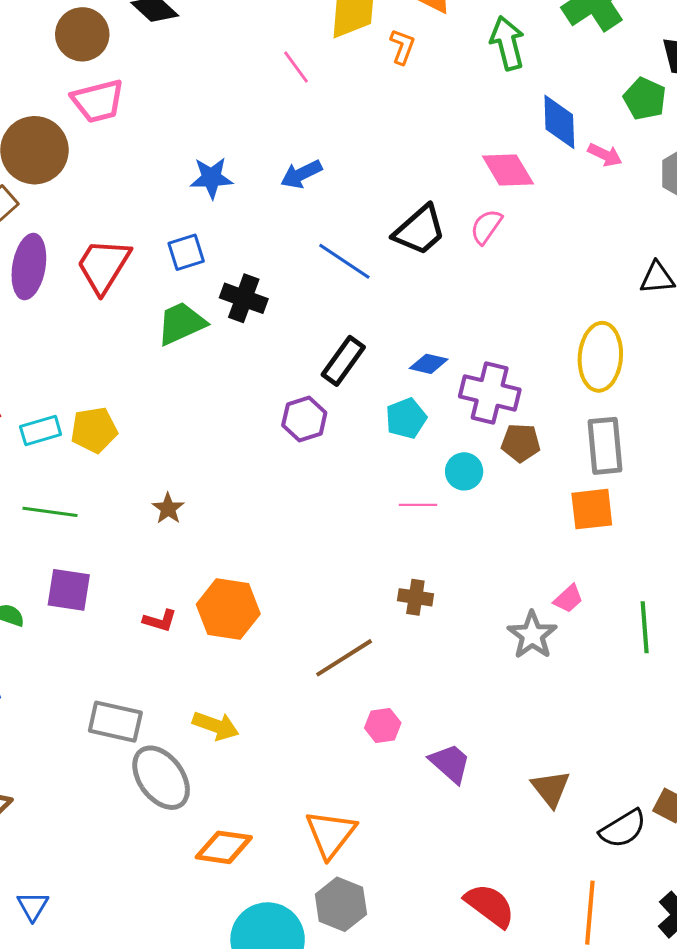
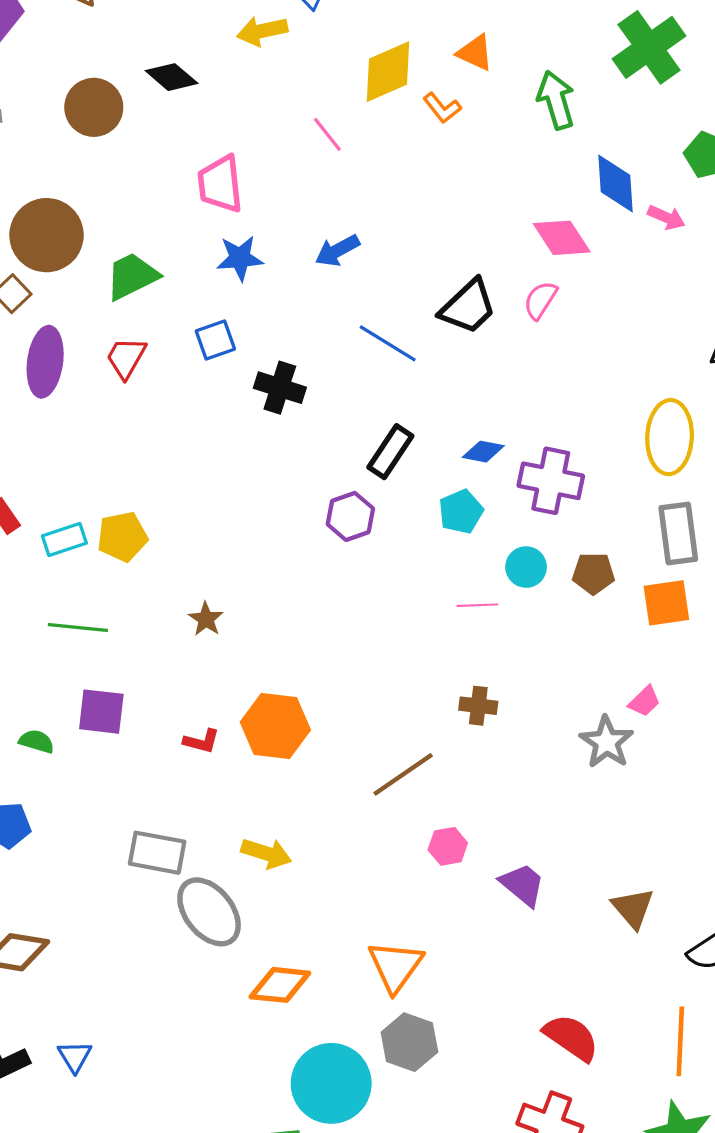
orange L-shape: (402, 47) -> (442, 108), turned 123
pink trapezoid: (98, 101) -> (220, 184), moved, turned 100
red trapezoid: (103, 266) -> (126, 358), size x0.7
green trapezoid: (181, 323) -> (132, 276), moved
brown pentagon: (521, 443) -> (593, 573), moved

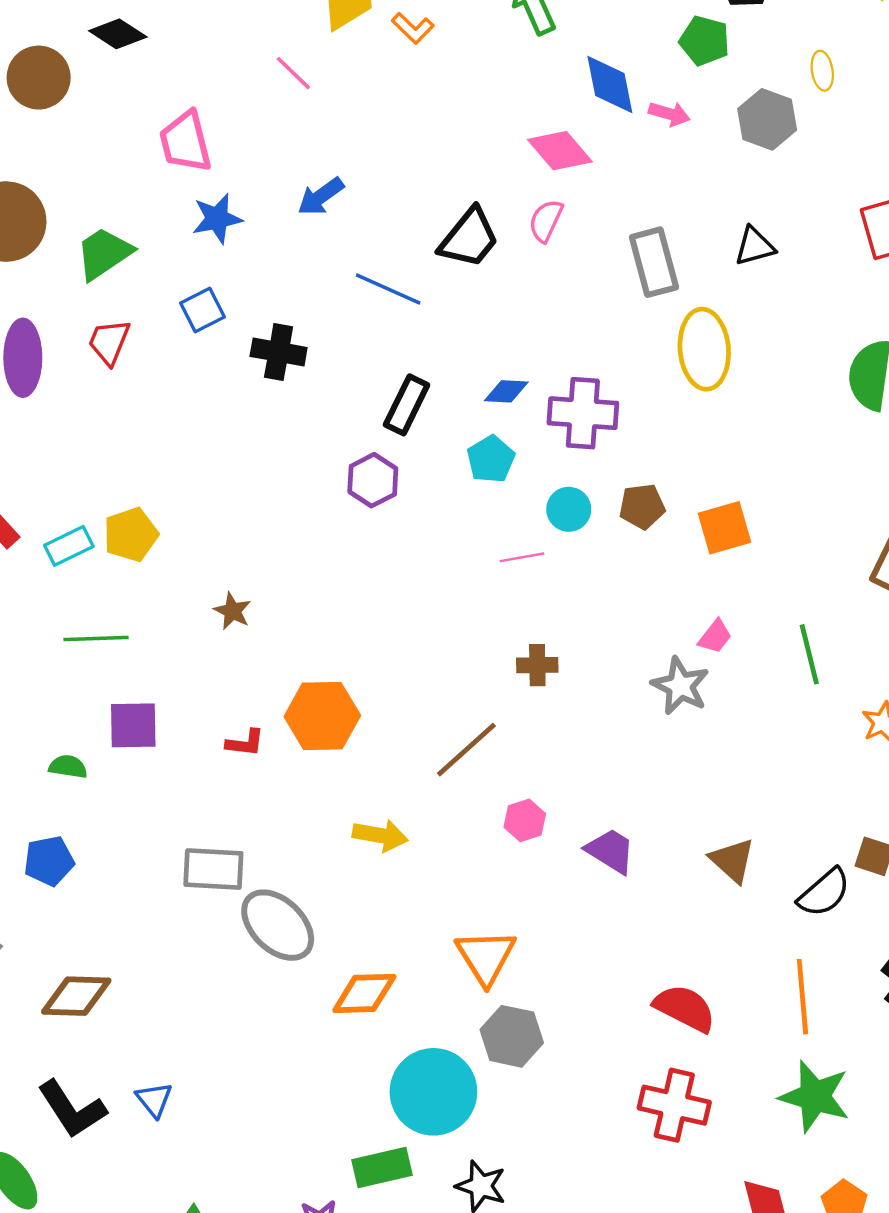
gray rectangle: (678, 534) -> (654, 262), moved
yellow arrow: (266, 853) -> (380, 835), moved

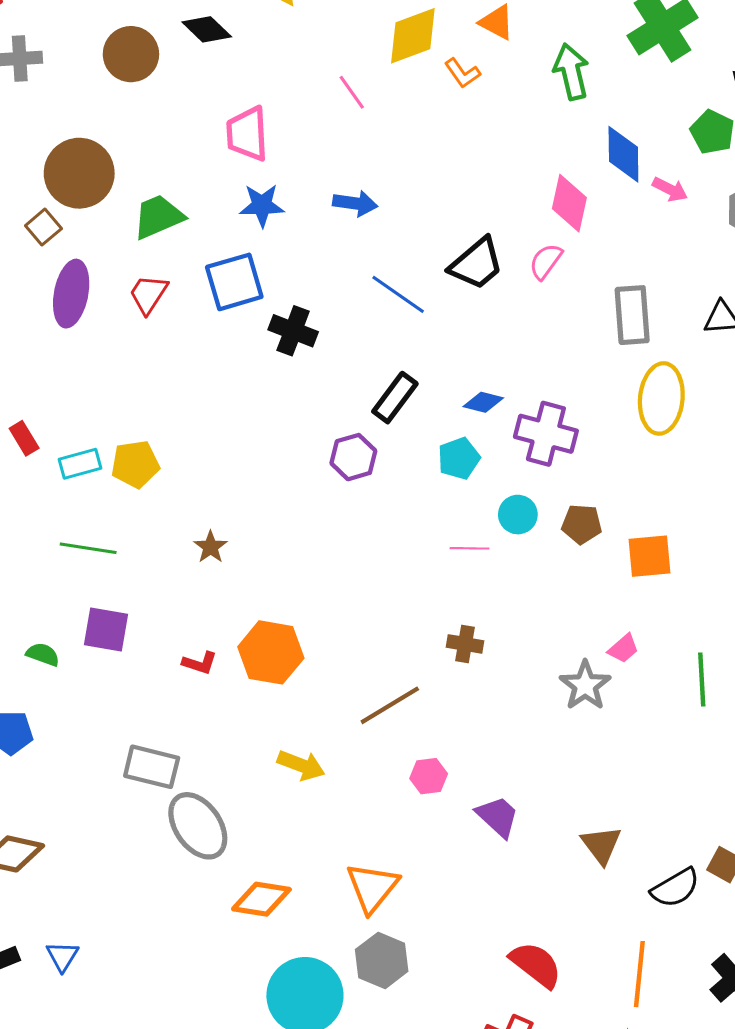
pink diamond: (560, 151) -> (569, 203), turned 42
blue arrow: (321, 196) -> (355, 203), turned -147
blue square: (203, 310) -> (234, 282), size x1.5

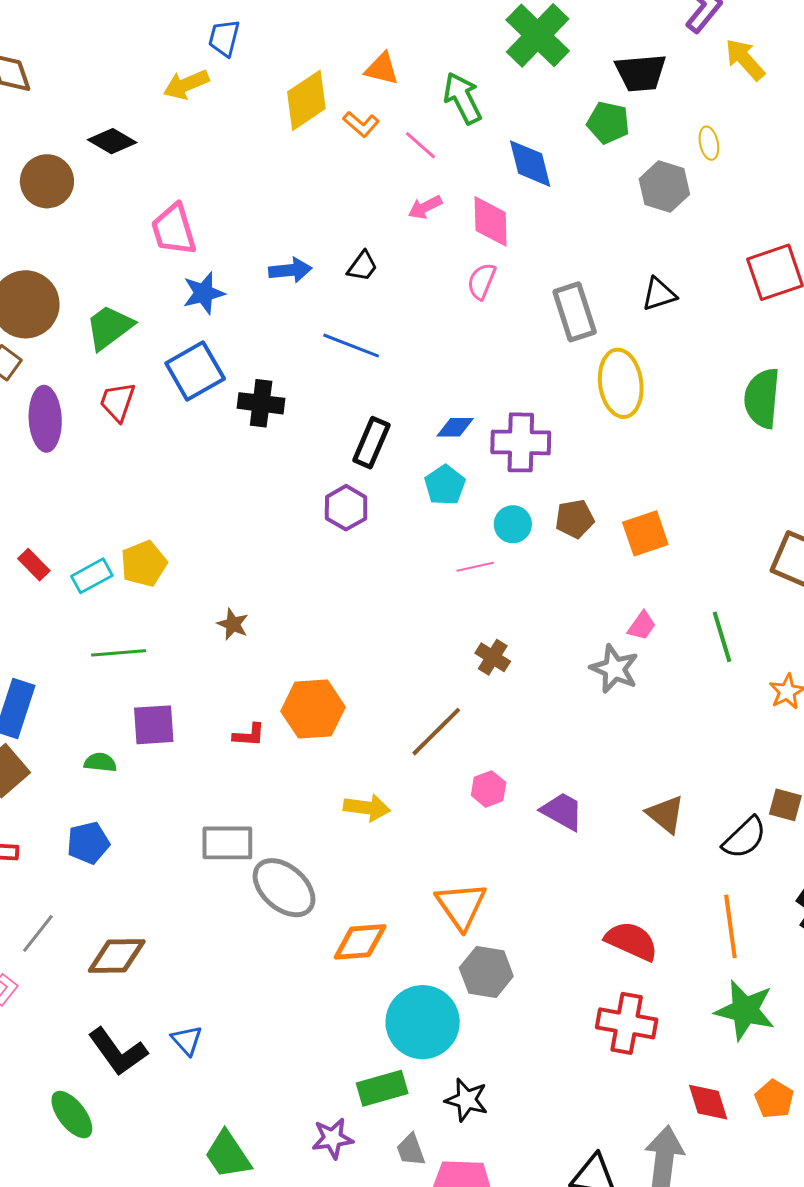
pink line: (352, 92) -> (421, 145), moved
pink arrow: (670, 189) -> (425, 207), moved, turned 140
black trapezoid: (476, 264) -> (362, 266), moved, size x0.6
brown cross: (465, 644) -> (493, 657), turned 36

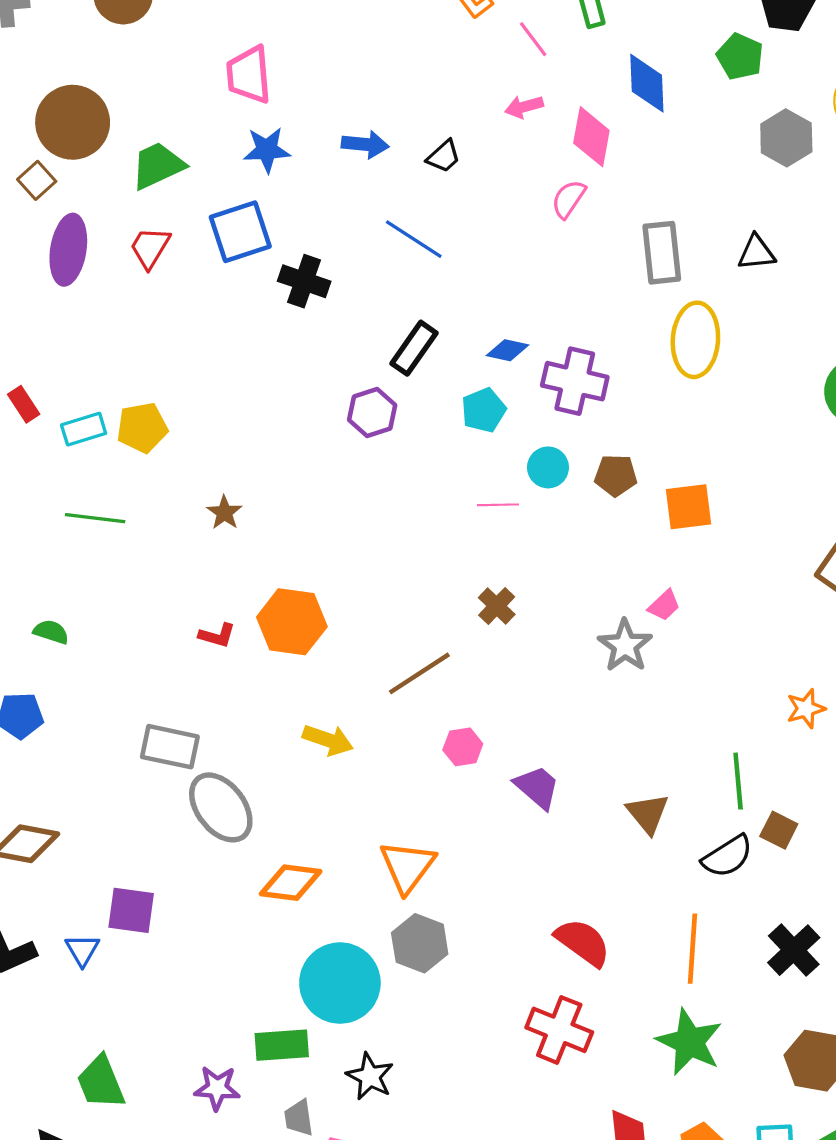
green line: (722, 637) -> (738, 781), moved
purple square: (154, 725) -> (131, 910), moved

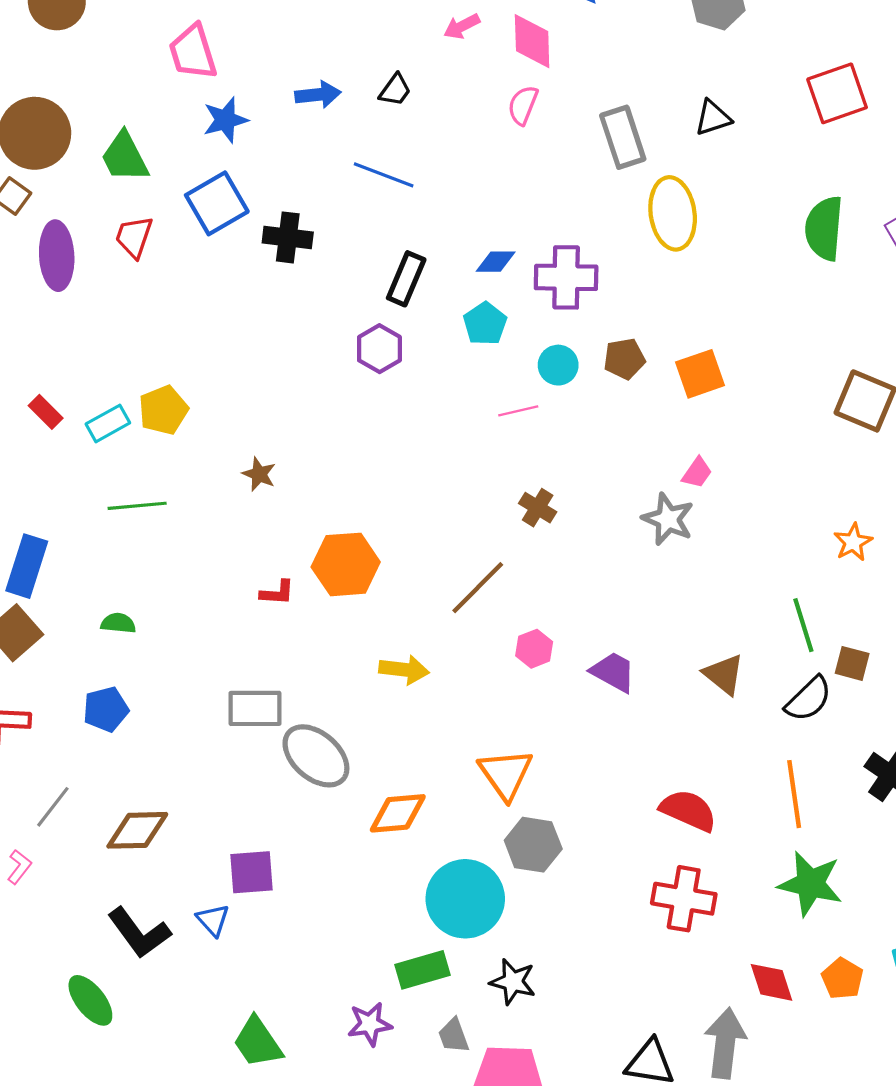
green trapezoid: (158, 165) -> (125, 157), turned -80

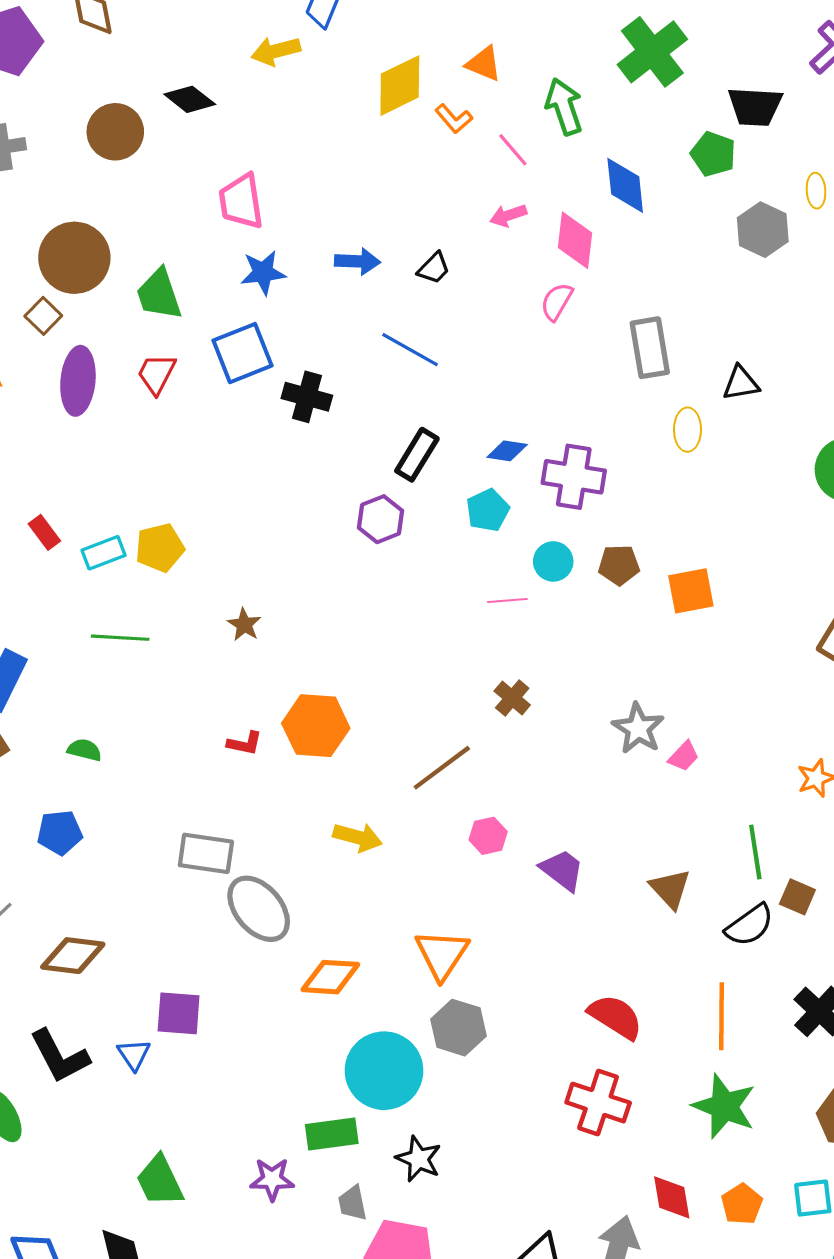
black triangle: (713, 118) -> (741, 383), moved
yellow ellipse: (673, 213) -> (687, 430), size x0.6
pink trapezoid: (697, 473) -> (684, 756), moved

